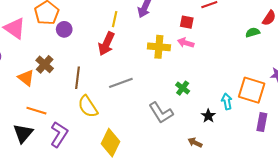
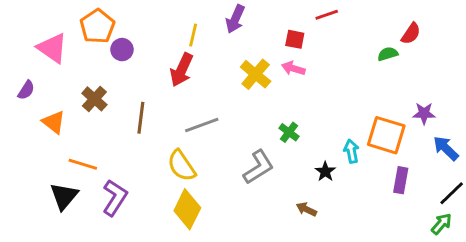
yellow cross: (159, 47) -> (256, 74), turned 35
orange triangle: (26, 78) -> (54, 122), moved
yellow semicircle: (88, 107) -> (182, 166), moved
gray L-shape: (161, 113) -> (258, 167), turned -90

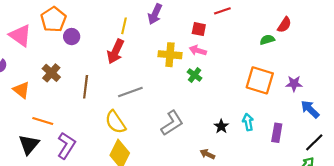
yellow cross: (256, 74) -> (170, 55), turned -35
green cross: (289, 132) -> (195, 75), moved
orange square: (386, 135) -> (260, 80), moved
cyan arrow: (351, 151) -> (248, 122), moved

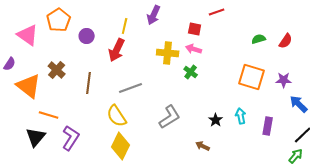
red semicircle: (284, 25) -> (286, 41), moved
purple circle: (72, 37) -> (87, 36), moved
orange triangle: (21, 90) -> (29, 86), size x1.5

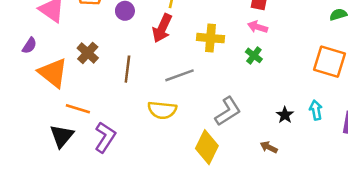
yellow cross: (168, 53) -> (210, 38), moved
yellow semicircle: (117, 116) -> (162, 110), turned -50
yellow diamond: (121, 146) -> (207, 147), moved

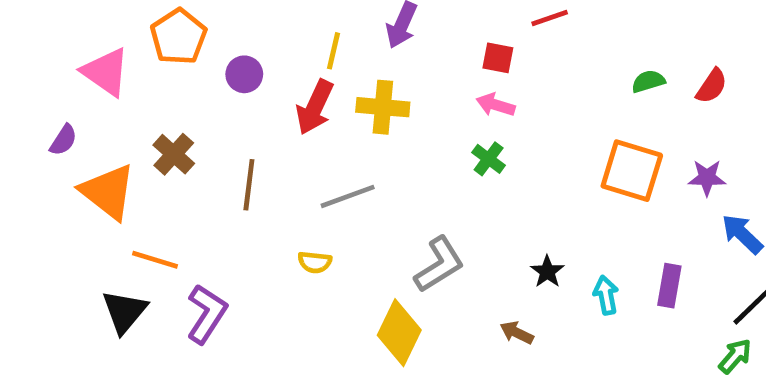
yellow cross: (210, 38) -> (383, 107), moved
yellow semicircle: (162, 110) -> (315, 262), size x0.6
cyan arrow: (316, 110) -> (606, 295), moved

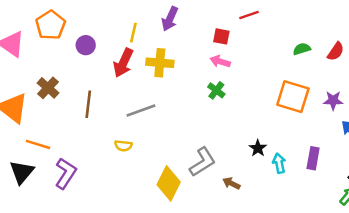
gray L-shape: (439, 265) -> (203, 162), moved
black star: (547, 272) -> (258, 148), moved

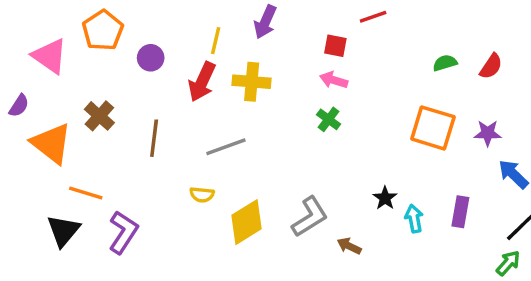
yellow diamond: (169, 183) -> (246, 222), moved, turned 32

